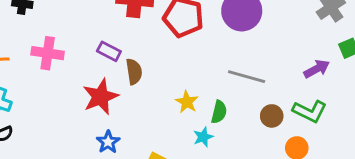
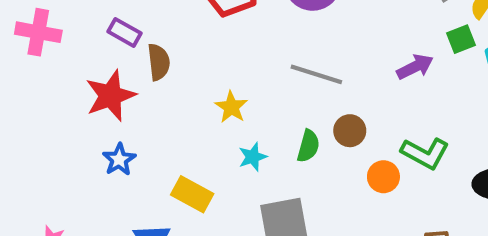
green L-shape: (310, 111) -> (425, 153), moved
green semicircle: (219, 112) -> (308, 146), moved

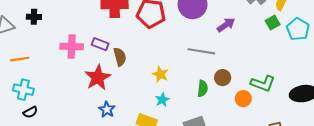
pink cross: (38, 32) -> (72, 46), moved
purple arrow: (415, 67) -> (226, 25), moved
cyan star: (253, 157) -> (162, 100), moved

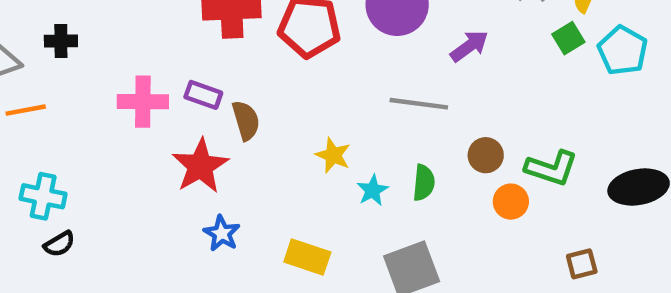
orange line: (20, 59) -> (26, 110), moved
brown circle: (223, 78) -> (486, 155), moved
cyan star: (162, 100) -> (373, 190), moved

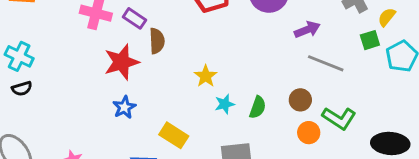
gray line: (419, 104) -> (326, 63), moved

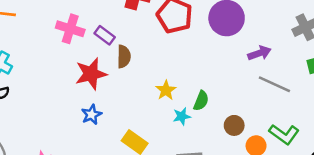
brown circle: (300, 100) -> (234, 125), moved
green semicircle: (258, 107) -> (201, 101), moved

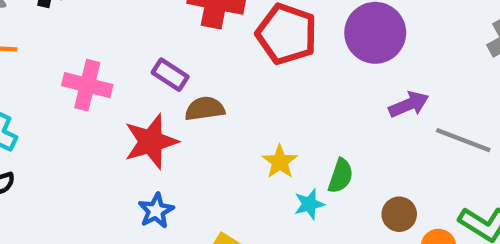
pink cross: (70, 29) -> (87, 85), moved
purple arrow: (259, 53) -> (409, 104), moved
brown semicircle: (124, 56) -> (205, 109), turned -95

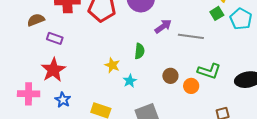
pink cross: (87, 85) -> (29, 94), moved
brown semicircle: (205, 109) -> (36, 20), moved
green semicircle: (341, 176) -> (140, 51), moved

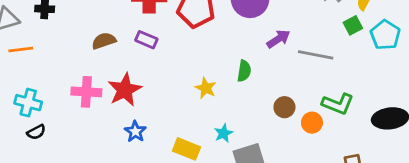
brown semicircle: (36, 20) -> (104, 41), moved
purple rectangle: (55, 38) -> (146, 40), moved
cyan star: (130, 81) -> (224, 133), moved
pink cross: (29, 94) -> (86, 92), moved

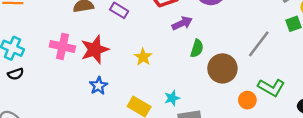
purple arrow: (278, 39) -> (182, 23), moved
gray line: (316, 55) -> (259, 44), turned -72
yellow star: (206, 88) -> (143, 57), moved
brown circle: (284, 107) -> (222, 68), moved, size x1.6

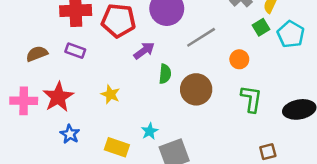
gray line: (259, 44) -> (201, 37), moved, turned 32
green L-shape: (271, 88) -> (251, 99), turned -100
orange circle: (247, 100) -> (239, 59), moved

